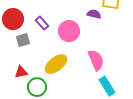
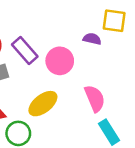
purple rectangle: (42, 23) -> (25, 51), size x1.5

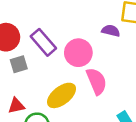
pink semicircle: (95, 98) -> (96, 81), moved

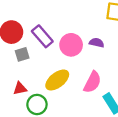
purple semicircle: (111, 31) -> (97, 43), moved
pink semicircle: (96, 81) -> (92, 82), moved, turned 50

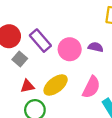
gray square: (22, 54) -> (20, 59), turned -32
red triangle: (20, 89) -> (27, 86), moved

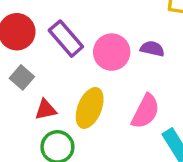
gray square: (20, 59) -> (22, 77), moved
yellow ellipse: (56, 85) -> (90, 108), turned -30

